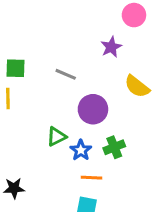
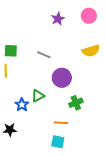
purple star: (111, 47) -> (58, 19), moved
yellow semicircle: (137, 86) -> (91, 51), moved, turned -54
blue star: (81, 150) -> (22, 105), moved

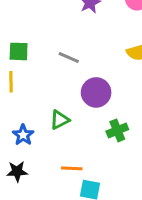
blue star: (22, 105) -> (23, 135), moved
orange line: (61, 123) -> (72, 168), moved

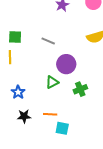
green triangle: (60, 120) -> (52, 82), moved
black star: (17, 171) -> (24, 116), moved

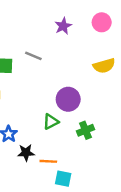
gray line: (48, 41) -> (33, 56), moved
black star: (24, 116) -> (26, 153), moved

